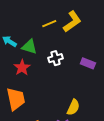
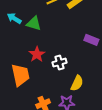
white cross: (56, 58) -> (59, 63), moved
red star: (22, 68) -> (37, 54), moved

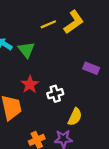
green triangle: (34, 23) -> (26, 50), turned 35

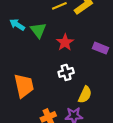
red star: (30, 84) -> (65, 42), moved

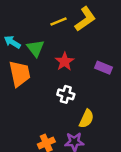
white cross: (66, 72) -> (66, 94), turned 32
orange trapezoid: (24, 86) -> (20, 74), moved

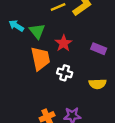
orange trapezoid: (20, 74) -> (40, 59), moved
yellow semicircle: (86, 119) -> (98, 84), moved, turned 63

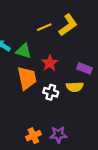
green triangle: (37, 31) -> (24, 51), turned -35
yellow semicircle: (98, 84) -> (75, 87), moved

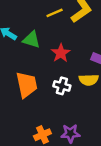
orange trapezoid: (27, 78) -> (27, 85), moved

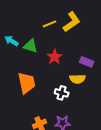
white cross: (62, 86) -> (62, 93), moved

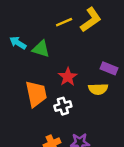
red star: (55, 57) -> (68, 77), moved
white cross: (62, 93) -> (63, 106), moved, turned -32

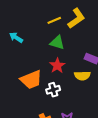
green triangle: (41, 49) -> (57, 42), moved
orange trapezoid: (36, 94) -> (31, 80), turned 80

